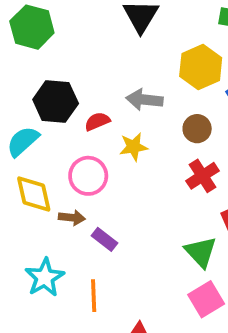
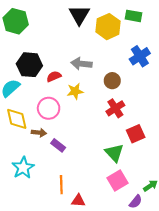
yellow hexagon: (201, 67) -> (108, 27), moved
orange line: (94, 296) -> (61, 185), moved

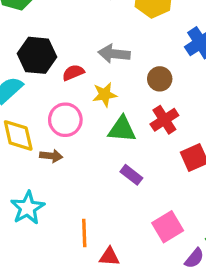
purple rectangle: (58, 145) -> (131, 175), moved
green triangle: (114, 153) -> (122, 129), moved, turned -42

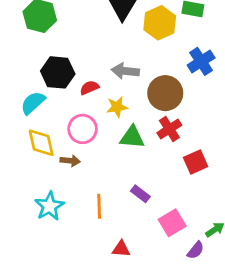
brown circle: (160, 79) -> (165, 93), size x1.6
purple rectangle: (131, 175) -> (140, 194), moved
orange line: (84, 233) -> (99, 206), moved

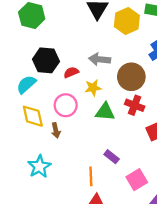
red cross: (169, 129) -> (135, 105), turned -36
brown arrow: (70, 161) -> (56, 130), turned 72
orange line: (99, 206) -> (91, 176), moved

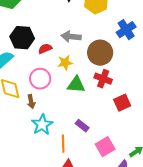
cyan star: (39, 167) -> (42, 125), moved

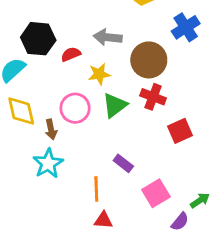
pink circle: (40, 79) -> (75, 108), moved
green triangle: (76, 85) -> (115, 105), turned -42
cyan star: (42, 125) -> (48, 163), moved

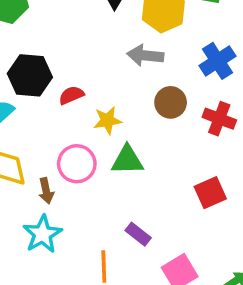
gray arrow: (108, 37) -> (145, 56), moved
brown circle: (149, 60) -> (171, 102), size x0.7
red cross: (153, 97) -> (219, 119), moved
green triangle: (115, 105) -> (127, 160), turned 36

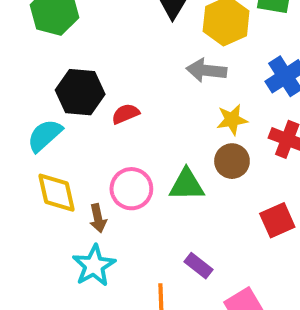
brown circle: (171, 102) -> (232, 161), moved
yellow star: (107, 120) -> (232, 120), moved

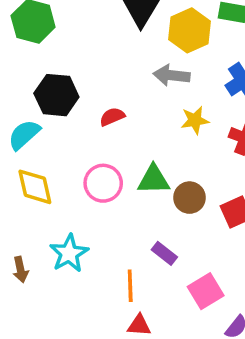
red semicircle: (125, 114) -> (112, 117), moved
brown circle: (232, 161) -> (189, 198), moved
brown arrow: (98, 218) -> (20, 270), moved

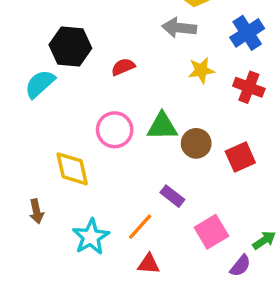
yellow diamond: (35, 187) -> (72, 169), moved
cyan star: (69, 253) -> (91, 237), moved
orange line: (130, 286) -> (140, 227), turned 44

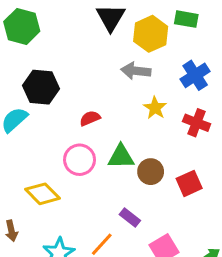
red semicircle: (123, 67) -> (90, 118), moved
yellow star: (201, 70) -> (155, 108), turned -30
yellow diamond: (72, 169) -> (42, 194), turned -32

